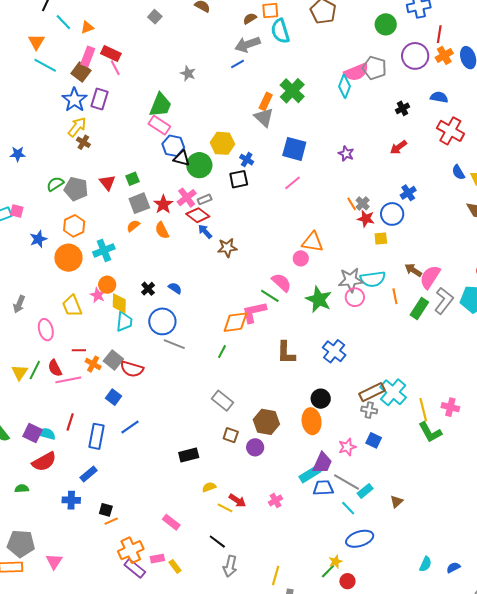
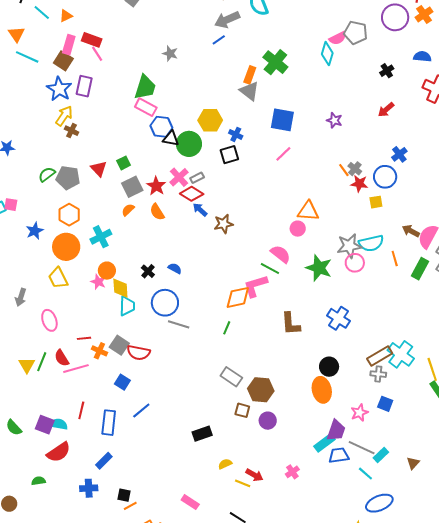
pink semicircle: (356, 72) -> (338, 38), size x0.7
yellow trapezoid: (72, 306) -> (58, 278), moved
brown hexagon: (266, 422) -> (261, 390), moved

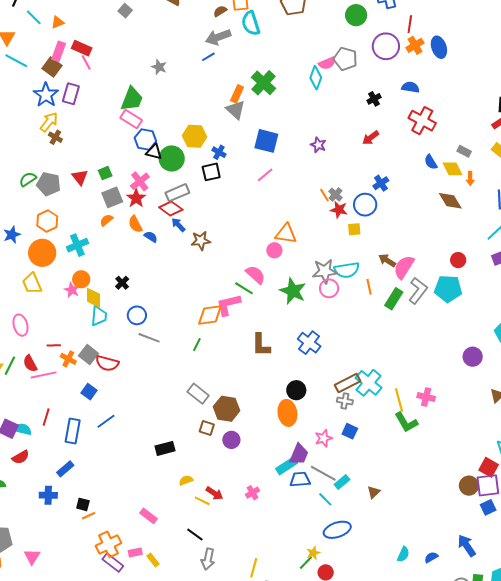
pink cross: (179, 177) -> (140, 181), moved
gray rectangle: (197, 178) -> (177, 193), size x1.6
blue semicircle: (175, 268) -> (151, 237), moved
blue circle: (165, 303) -> (137, 315), size x0.7
red semicircle: (59, 452) -> (21, 457), size x0.7

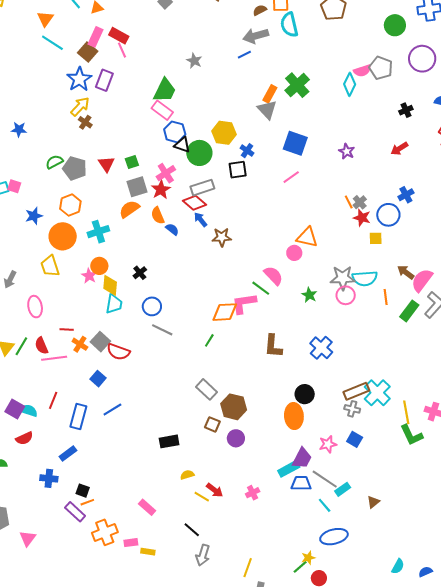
orange semicircle: (106, 220) -> (129, 209), size x1.5
green star: (293, 291) -> (309, 295), size x0.6
yellow rectangle: (153, 560) -> (148, 552), turned -48
purple rectangle: (113, 563) -> (75, 512), moved

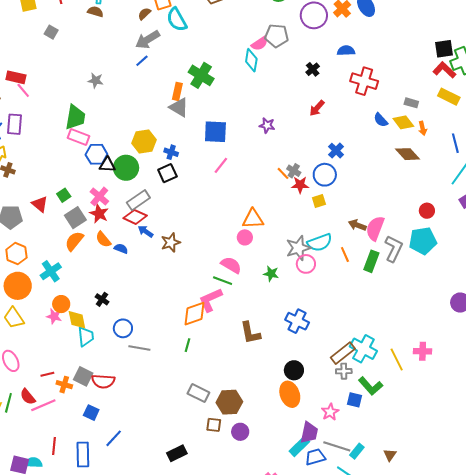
green L-shape: (412, 435) -> (371, 386), moved

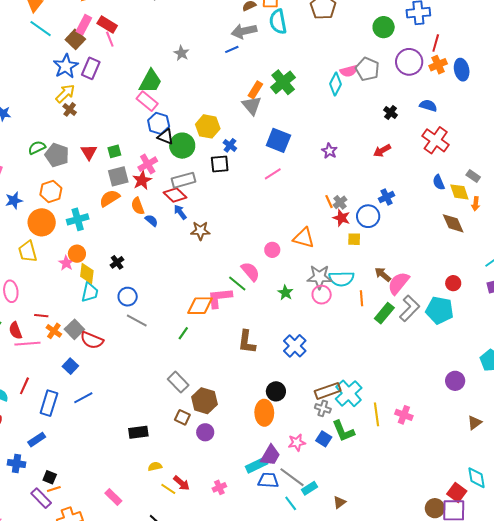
black cross: (313, 69) -> (391, 112), turned -32
orange triangle: (253, 219) -> (304, 238), moved

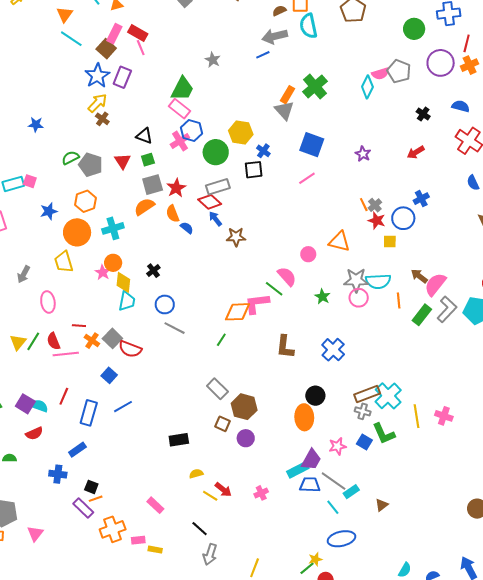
black triangle: (165, 137) -> (144, 136), moved
pink cross: (148, 164) -> (180, 141), moved

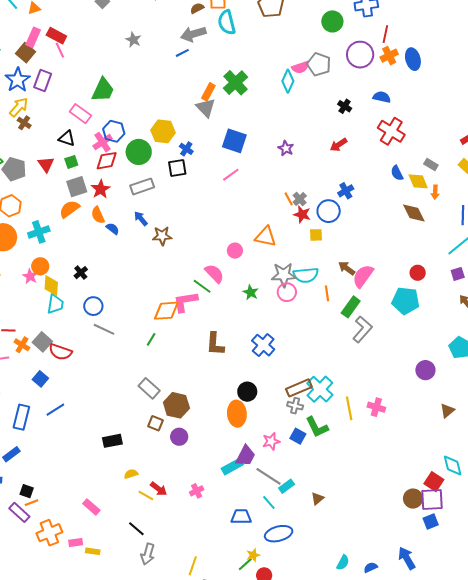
gray star: (213, 60) -> (133, 40), moved
pink rectangle: (179, 109) -> (80, 114), moved
red diamond: (210, 202) -> (107, 161), moved, turned -50
gray L-shape: (447, 309) -> (362, 329), moved
blue trapezoid: (310, 485) -> (241, 517), moved

